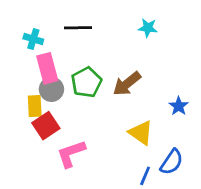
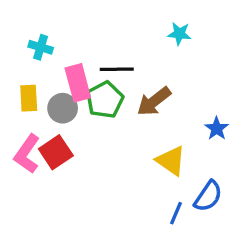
black line: (78, 28) -> (117, 69), moved
pink rectangle: (47, 68) -> (78, 83), moved
yellow rectangle: (35, 106) -> (29, 98), moved
pink L-shape: (71, 154) -> (27, 154), moved, turned -36

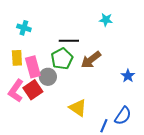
pink rectangle: (78, 83) -> (33, 67), moved
gray circle: (63, 108) -> (48, 77), moved
yellow triangle: (171, 161) -> (78, 108), moved

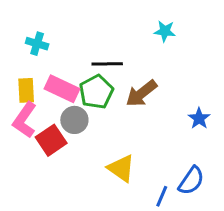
pink rectangle: (33, 67) -> (62, 89), moved, turned -50
pink L-shape: (16, 91) -> (25, 120), moved

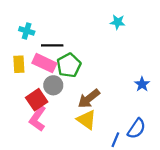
black line: (107, 64) -> (52, 45), moved
brown arrow: (141, 93) -> (89, 99), moved
pink L-shape: (25, 120) -> (38, 119), moved

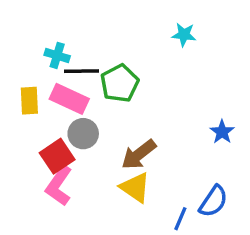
cyan cross: (27, 31) -> (57, 55), moved
green pentagon: (69, 65) -> (120, 83), moved

